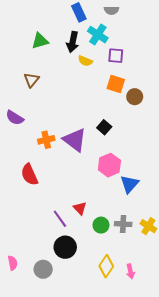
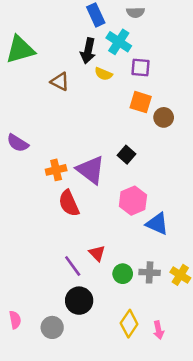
green triangle: (40, 41) -> (20, 50), moved, size x1.4
brown triangle: (32, 80) -> (60, 82), moved, turned -42
red semicircle: (29, 175) -> (69, 203), moved
blue triangle: (129, 184) -> (157, 224), turned -48

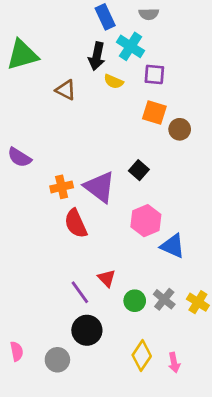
gray cross: (150, 272) -> (164, 299), turned 36

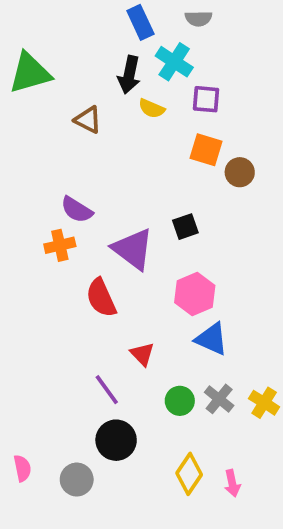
purple semicircle: (19, 157) -> (77, 210), moved
black square: (139, 170) -> (185, 227), turned 30
orange cross: (62, 187) -> (60, 245), moved
blue triangle: (173, 246) -> (212, 339), moved
red triangle: (107, 278) -> (142, 354), moved

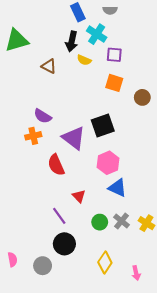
brown circle: (240, 172) -> (142, 97), moved
black square: (185, 227) -> (103, 125), size x1.6
pink arrow: (232, 483) -> (136, 273), moved

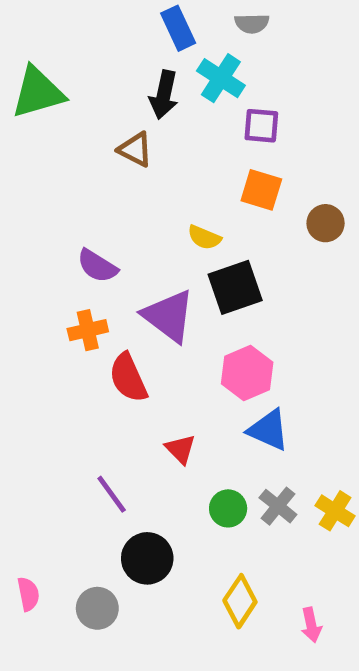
yellow semicircle: (84, 60) -> (204, 237), moved
brown triangle: (49, 66) -> (135, 149), moved
orange cross: (33, 136) -> (88, 330), moved
purple line: (59, 216) -> (112, 494), moved

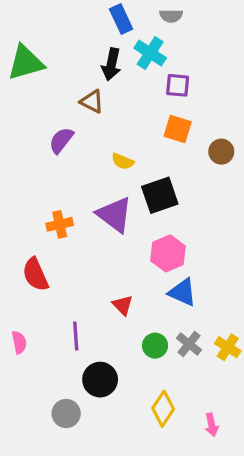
yellow semicircle: (204, 237) -> (123, 161), moved
purple semicircle: (97, 266) -> (61, 140), moved, turned 96
red semicircle: (128, 378) -> (35, 274), moved
purple line: (112, 494) -> (76, 336), turned 32
pink semicircle: (28, 594) -> (19, 342), moved

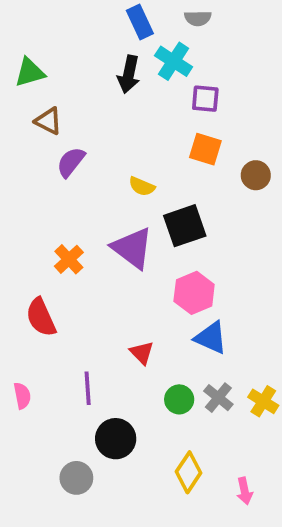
green triangle: (26, 63) -> (30, 72), size x0.7
brown triangle: (92, 102) -> (48, 121), moved
orange cross: (60, 224) -> (69, 259), turned -30

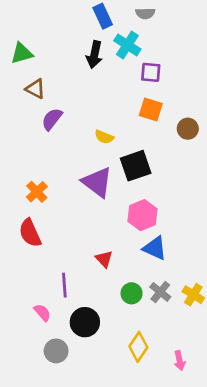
orange cross: (69, 259) -> (37, 192), moved
pink semicircle: (22, 396) -> (42, 313), moved, turned -30

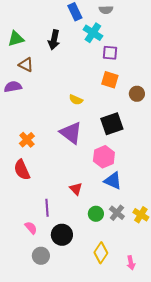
black arrow: (94, 55) -> (54, 40), moved
purple semicircle: (52, 119) -> (13, 87), moved, turned 42
black square: (136, 166) -> (112, 124), moved

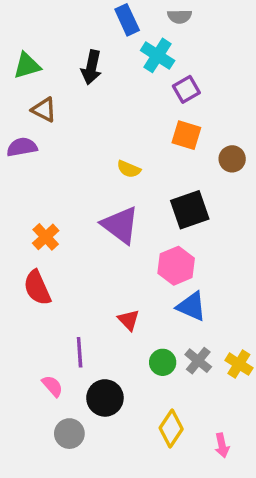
purple square: (110, 53) -> (186, 89), turned -35

